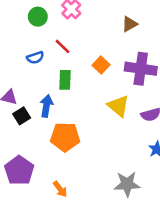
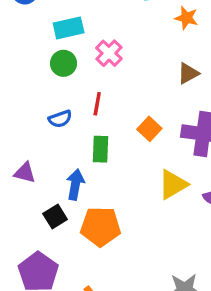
red line: (63, 46) -> (97, 104), turned 56
yellow triangle: (118, 106) -> (173, 184), turned 50
black square: (22, 116) -> (55, 216), moved

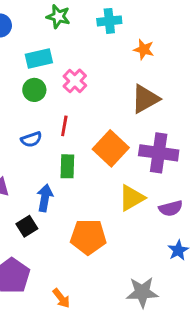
brown triangle: (188, 73) -> (145, 99), size x1.5
orange square: (149, 129) -> (111, 148), size x1.6
orange pentagon: (101, 227) -> (88, 237), moved

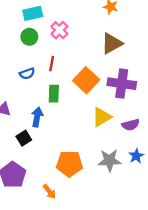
orange pentagon: (88, 237) -> (69, 164), moved
gray star: (142, 292) -> (109, 160), moved

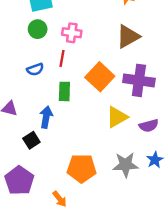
pink cross: (59, 30) -> (72, 33), moved, turned -36

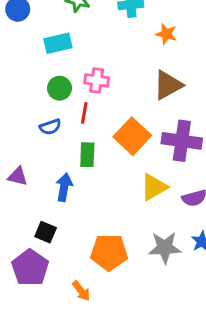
green circle: (38, 29) -> (59, 88), moved
black square: (31, 140) -> (46, 232), moved, turned -35

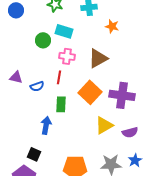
cyan rectangle: (58, 43) -> (64, 31), moved, turned 30
brown triangle: (168, 85) -> (98, 58), moved
green circle: (59, 88) -> (43, 40), moved
purple triangle: (18, 176) -> (16, 77), moved

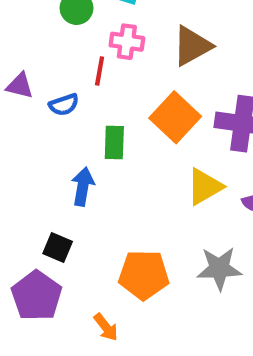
red line: (59, 77) -> (100, 71), moved

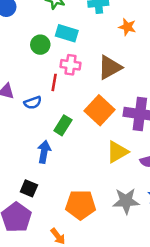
green rectangle: (114, 142) -> (63, 125), turned 30

